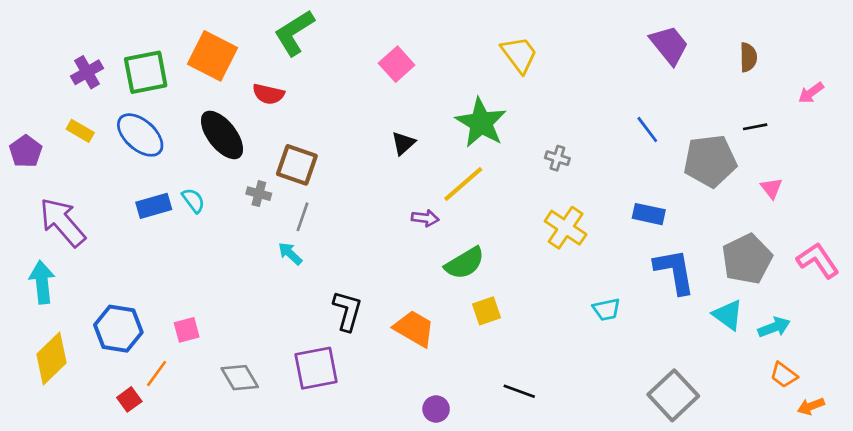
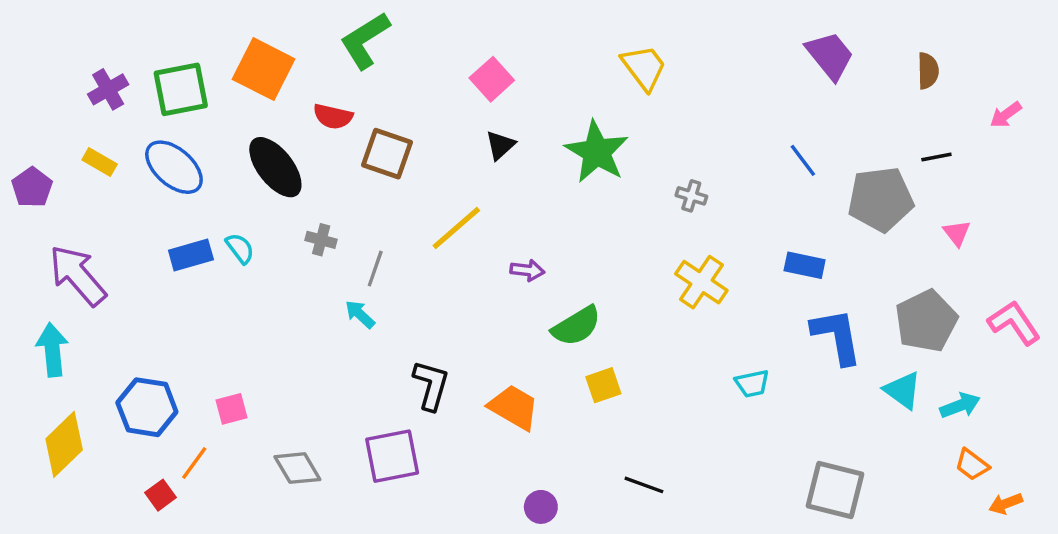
black triangle: (403, 143) -> (500, 145), moved
brown square: (297, 165) -> (387, 154), moved
yellow line: (463, 184) -> (456, 228), moved
gray square: (673, 395) -> (835, 490), turned -33

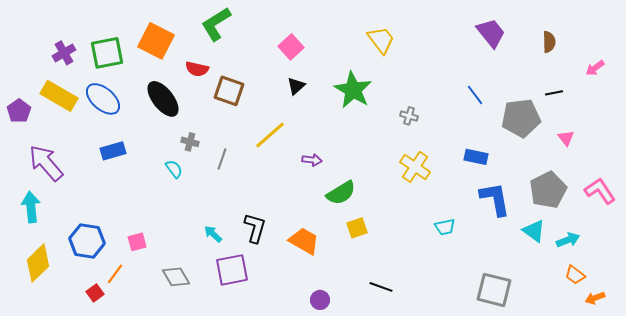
yellow rectangle: (100, 162) -> (59, 96), size x1.8
cyan semicircle: (240, 248) -> (174, 169), moved
cyan arrow: (360, 314) -> (213, 234), moved

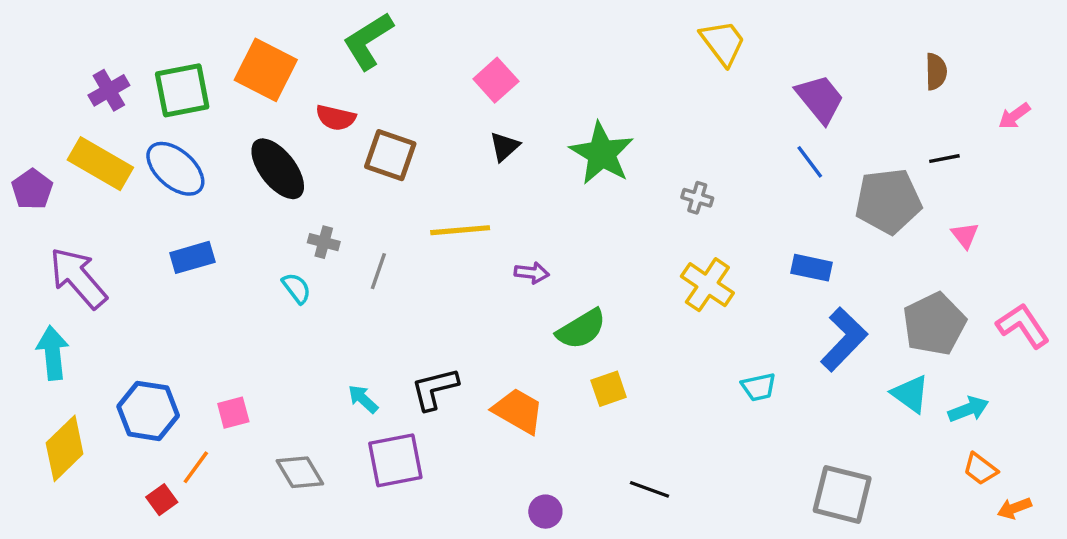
purple trapezoid: (491, 33) -> (820, 99), moved
yellow trapezoid: (381, 40) -> (723, 43), moved
yellow line: (270, 135) -> (460, 230), turned 36
blue L-shape: (495, 199) -> (844, 339), turned 54
black L-shape: (255, 228) -> (435, 389), turned -120

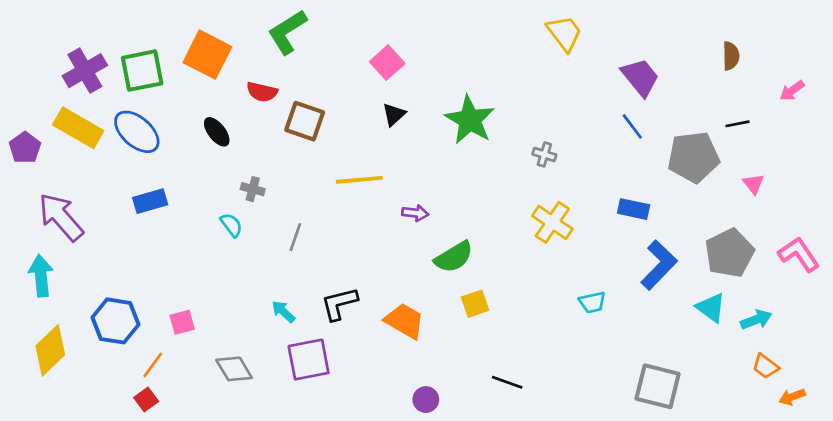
purple cross: (109, 90) -> (85, 71), size x1.4
black ellipse: (278, 169) -> (217, 132), size x0.6
gray line: (378, 271) -> (295, 237), moved
red square: (162, 500) -> (146, 400), moved

